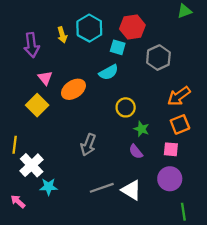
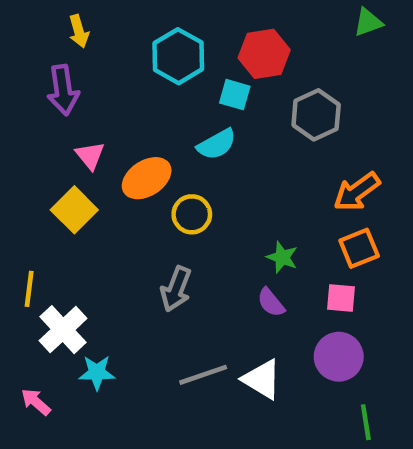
yellow arrow: (62, 35) -> (79, 31), moved
yellow circle: (126, 107) -> (192, 214), moved

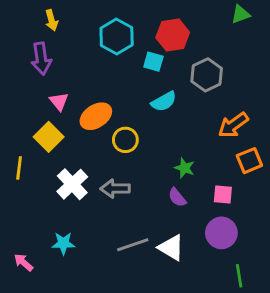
cyan semicircle: (217, 144) -> (164, 101), moved
orange square: (359, 248) -> (249, 161), moved
yellow line: (29, 289) -> (19, 168), moved
gray arrow: (176, 289) -> (115, 189), turned 68
white cross: (63, 330) -> (72, 184), moved

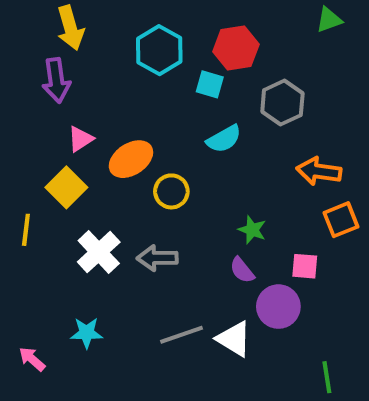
yellow arrow: (52, 20) -> (70, 28), size x1.5
pink triangle: (59, 101) -> (80, 139), turned 36
orange arrow: (233, 125) -> (319, 171), turned 44
purple circle: (221, 233) -> (278, 307), moved

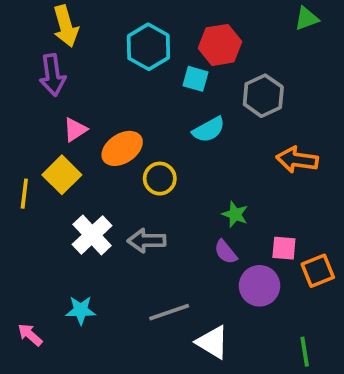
orange square: (341, 220) -> (318, 271), moved
yellow line: (26, 230) -> (24, 194), moved
white triangle: (234, 339) -> (212, 342), moved

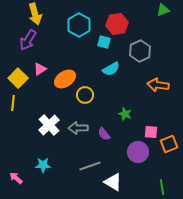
purple arrow: (53, 75) -> (28, 40), turned 40
yellow square: (62, 175) -> (18, 78), moved
purple semicircle: (226, 252) -> (104, 134), moved

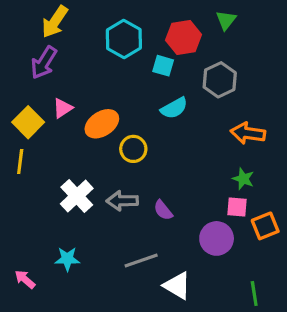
green triangle: (163, 10) -> (226, 20), moved, turned -32
yellow arrow: (35, 14) -> (55, 22), turned 50
green star: (125, 114) -> (243, 179), moved

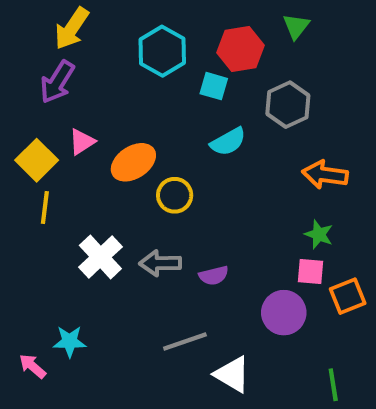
yellow line: (20, 161) -> (45, 208), moved
purple semicircle: (163, 210) -> (214, 276), turned -65
cyan star: (67, 259) -> (70, 341), moved

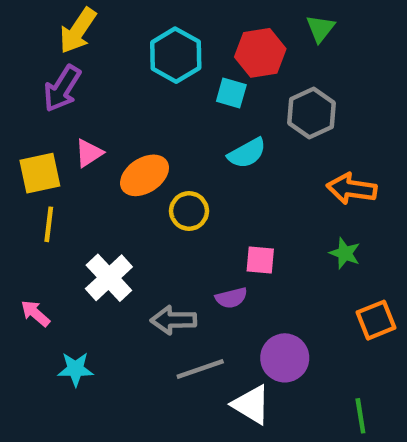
yellow square: (37, 160) -> (40, 173), turned 33
gray arrow: (160, 263) -> (173, 320), moved
pink square: (311, 271) -> (260, 260), moved
purple circle: (284, 313) -> (285, 358), moved
pink arrow: (33, 366) -> (35, 313), moved

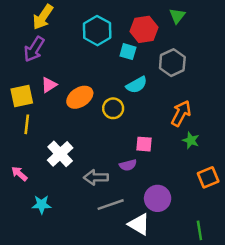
orange arrow: (352, 189) -> (181, 113), moved, turned 110
yellow circle: (189, 211) -> (113, 108), moved

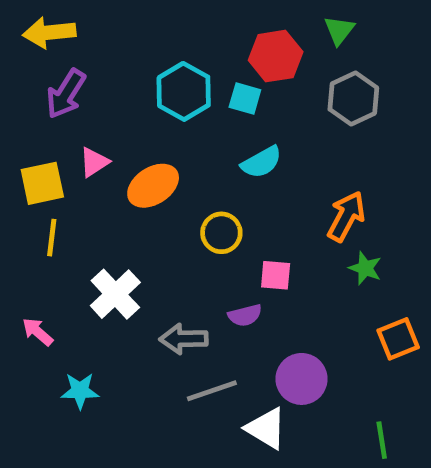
yellow arrow: (43, 17) -> (49, 33), moved, turned 50
cyan hexagon: (97, 31) -> (184, 91), moved
gray hexagon: (172, 63) -> (353, 98), moved
yellow circle: (113, 108) -> (221, 233), moved

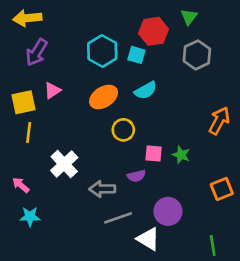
orange ellipse: (153, 186) -> (104, 97), moved
orange arrow: (346, 216) -> (219, 121), moved
green star: (365, 268) -> (181, 155), moved
cyan star: (80, 391) -> (30, 217), moved

